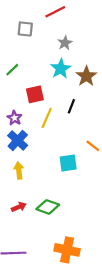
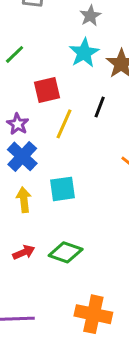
cyan square: (68, 163) -> (62, 189), moved

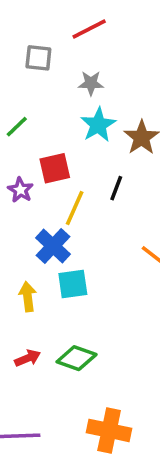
gray star: (90, 16) -> (91, 83), moved, turned 30
purple star: (18, 124) -> (20, 190), moved
blue cross: (22, 156) -> (53, 246), moved

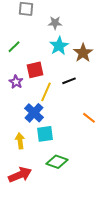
black line: (116, 188) -> (69, 81), turned 48
red arrow: (28, 358) -> (20, 175), size x1.6
green diamond: (76, 358) -> (57, 162), moved

